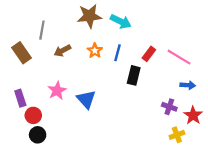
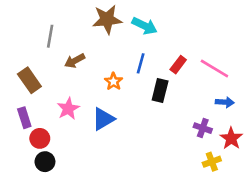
orange star: (95, 51) -> (114, 81), moved
brown rectangle: (21, 53) -> (29, 80), moved
blue triangle: (86, 99) -> (103, 119), turned 42

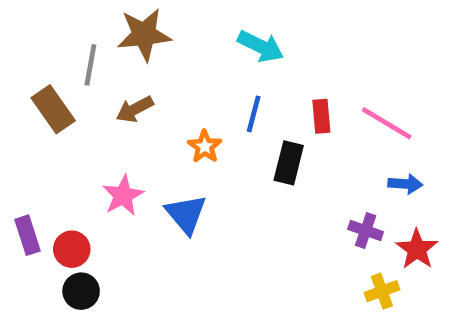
brown star: (107, 19) -> (144, 35), moved
red rectangle: (178, 65) -> (321, 116), turned -42
brown rectangle: (29, 80) -> (53, 109), moved
purple rectangle: (24, 118) -> (27, 235), moved
blue triangle: (103, 119) -> (186, 214), turned -40

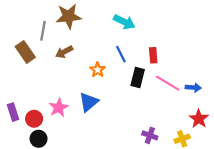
blue line: (254, 114) -> (121, 54), turned -42
pink line: (387, 123) -> (168, 83), moved
pink star: (123, 196) -> (59, 108), moved
blue triangle: (186, 214) -> (89, 102), turned 30
purple cross: (366, 230) -> (150, 135), moved

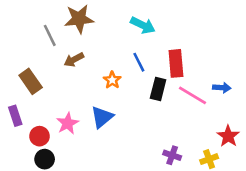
gray line: (43, 31) -> (50, 35), turned -36
brown rectangle: (25, 52) -> (31, 81), moved
red rectangle: (153, 55) -> (176, 63), size x1.5
blue arrow: (193, 88) -> (222, 88), moved
purple rectangle: (13, 112) -> (15, 116), moved

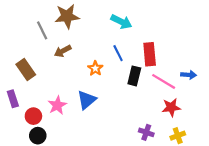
red star: (228, 136) -> (171, 107), moved, turned 30

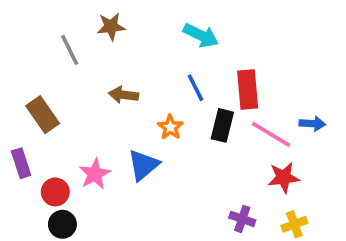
brown star: (67, 16) -> (111, 27), size x0.7
brown arrow: (63, 51) -> (124, 95), moved, turned 35
orange star: (95, 68) -> (170, 127), moved

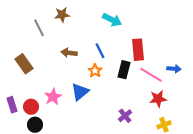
blue line: (195, 88) -> (100, 51), moved
purple rectangle: (21, 163) -> (12, 105), moved
purple cross: (242, 219) -> (125, 116), moved, turned 32

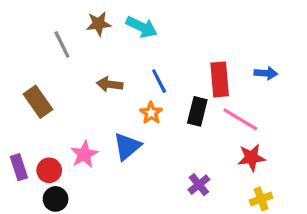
cyan arrow: (112, 20) -> (142, 27), moved
blue arrow: (174, 69) -> (266, 73), moved

